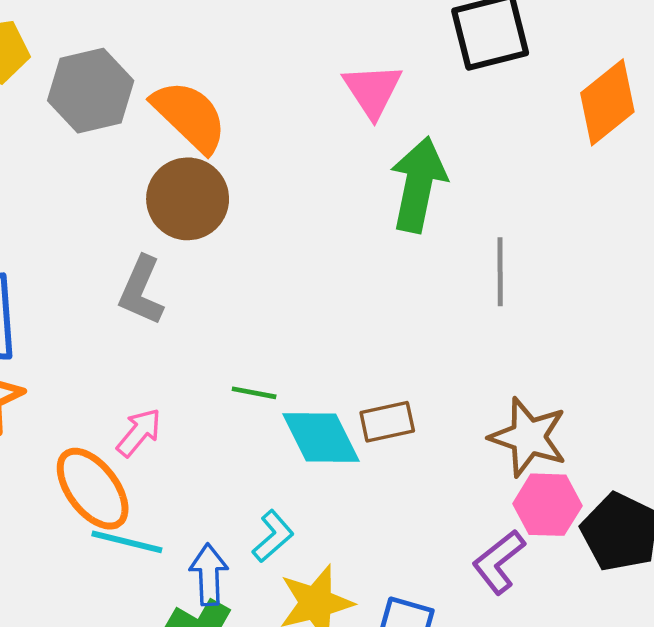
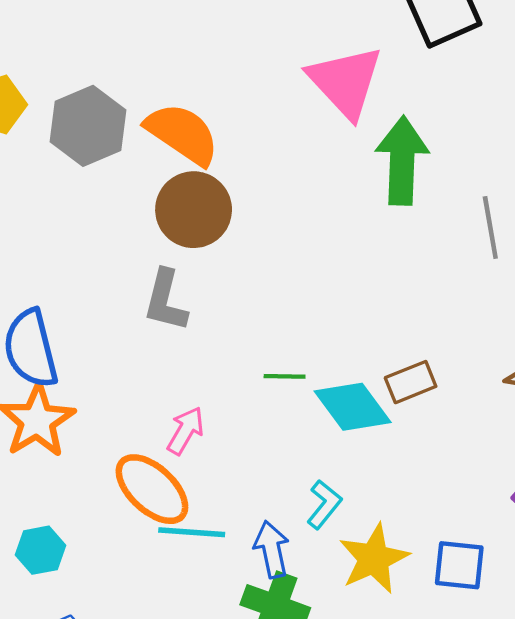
pink triangle: (372, 90) -> (345, 82), size x1.4

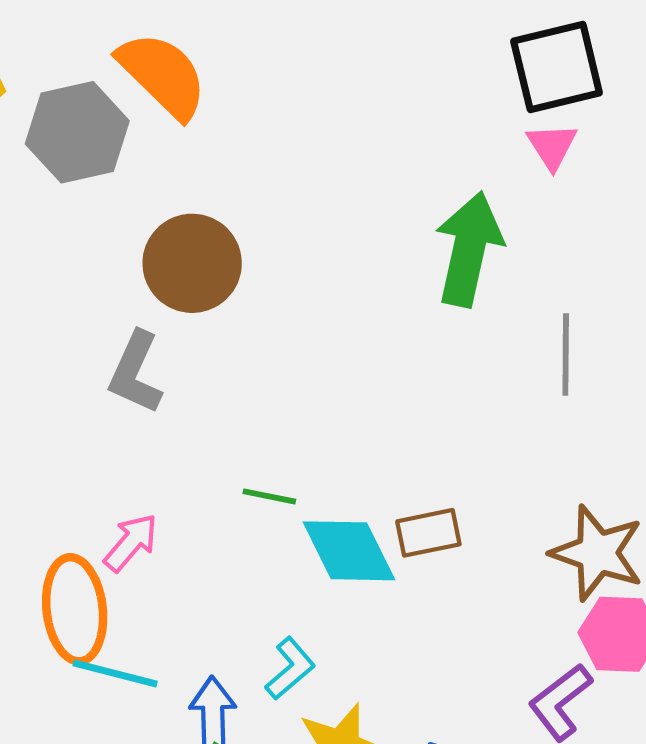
pink triangle: (345, 82) -> (552, 146), moved, size x0.5
orange semicircle: (182, 134) -> (163, 75), moved
orange ellipse: (152, 489) -> (75, 609), turned 30

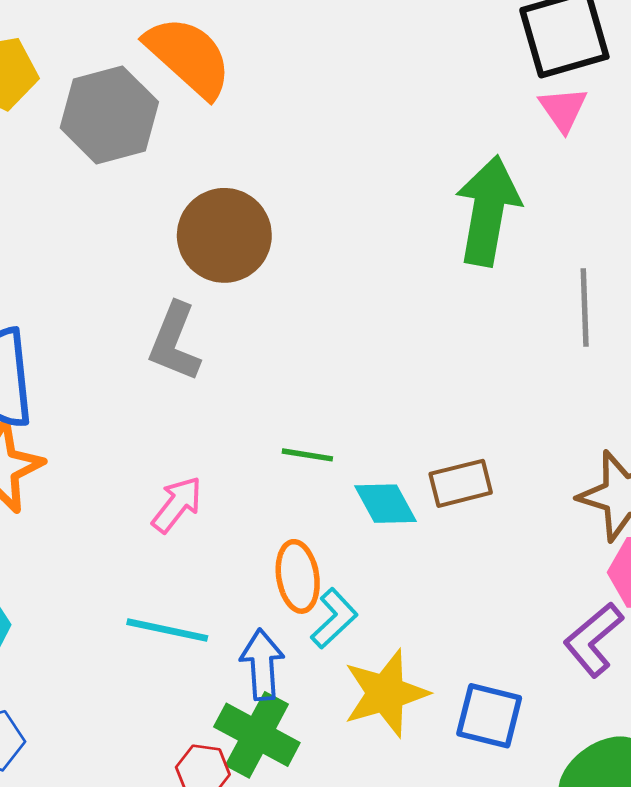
cyan diamond: (349, 551) -> (386, 504), size x0.7
orange ellipse: (75, 609) -> (298, 576), moved, size x0.7

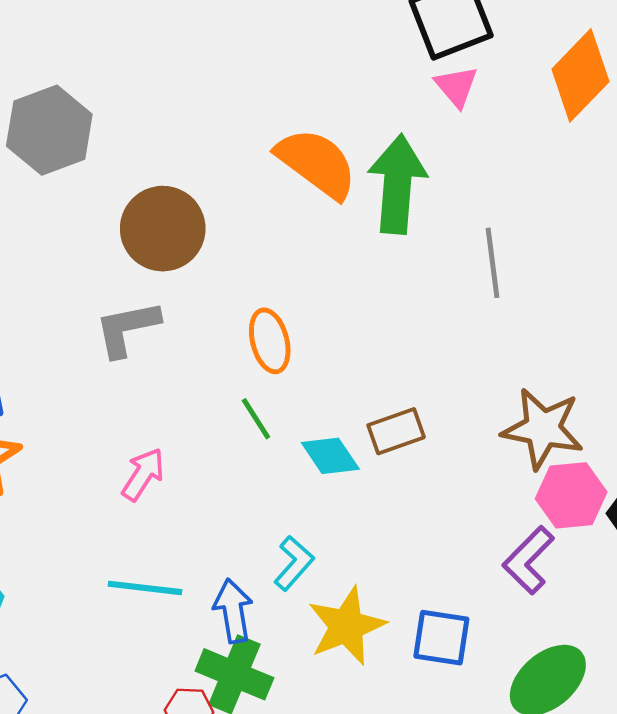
orange semicircle: (189, 57) -> (317, 163), moved
gray L-shape: (175, 342) -> (127, 329), turned 62
green line: (307, 455) -> (256, 419), turned 54
orange ellipse: (298, 576) -> (270, 341), moved

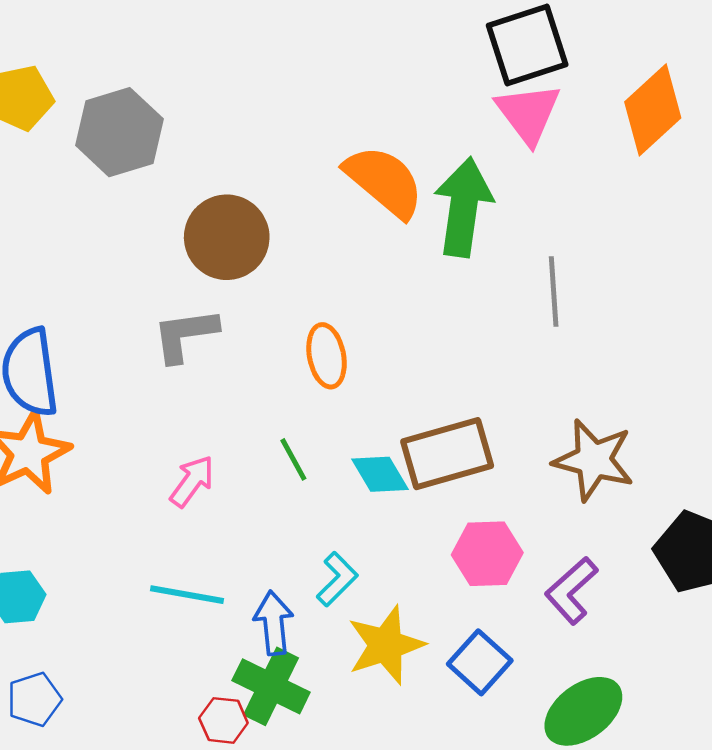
pink triangle: (456, 86) -> (528, 113), size x1.5
green line: (256, 419) -> (293, 459), moved
brown rectangle: (396, 431) -> (447, 454), size x1.6
pink hexagon: (571, 495) -> (487, 554), moved
blue square: (441, 638) -> (480, 662), turned 30

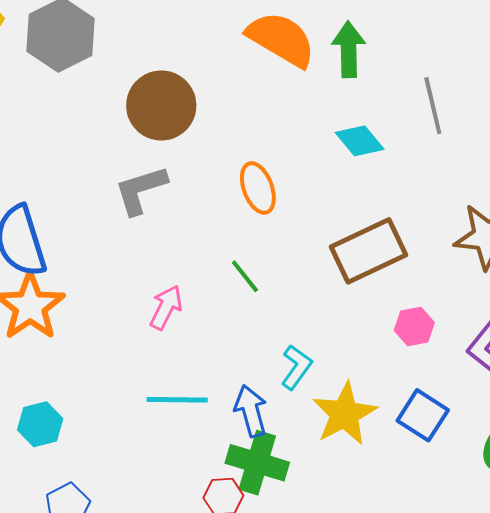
green arrow: (463, 207) -> (349, 49), size x0.7
cyan diamond: (380, 474) -> (360, 141), moved
pink hexagon: (487, 554) -> (414, 326), size x0.7

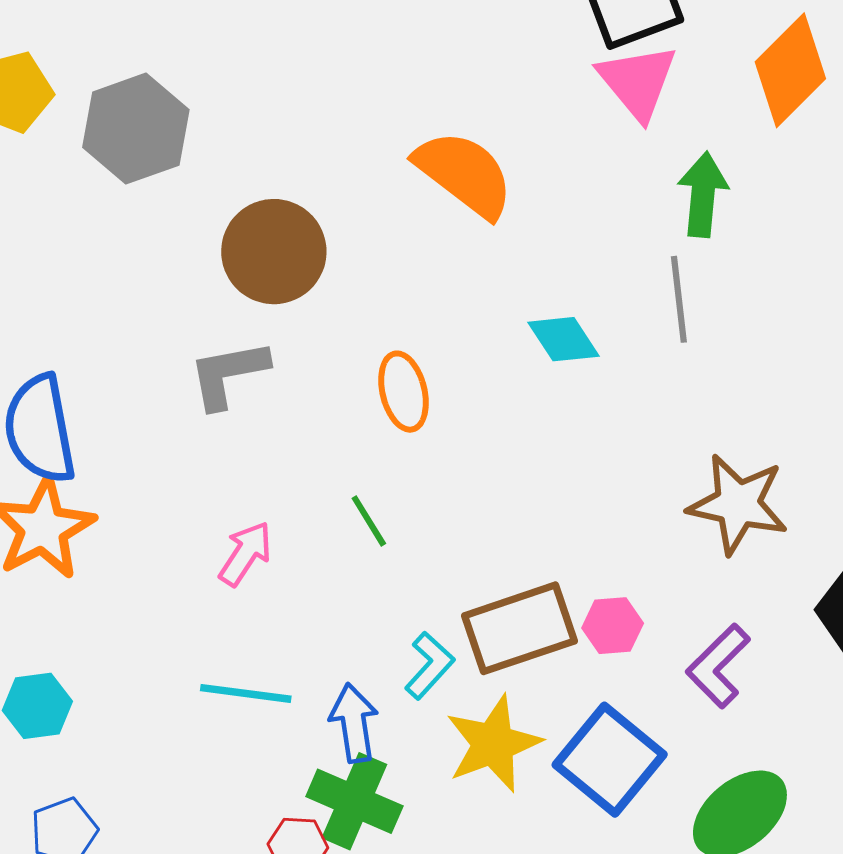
green arrow: (349, 49) -> (703, 195), moved
brown rectangle: (368, 251) -> (519, 628), moved
blue square: (423, 415) -> (610, 760), size x1.4

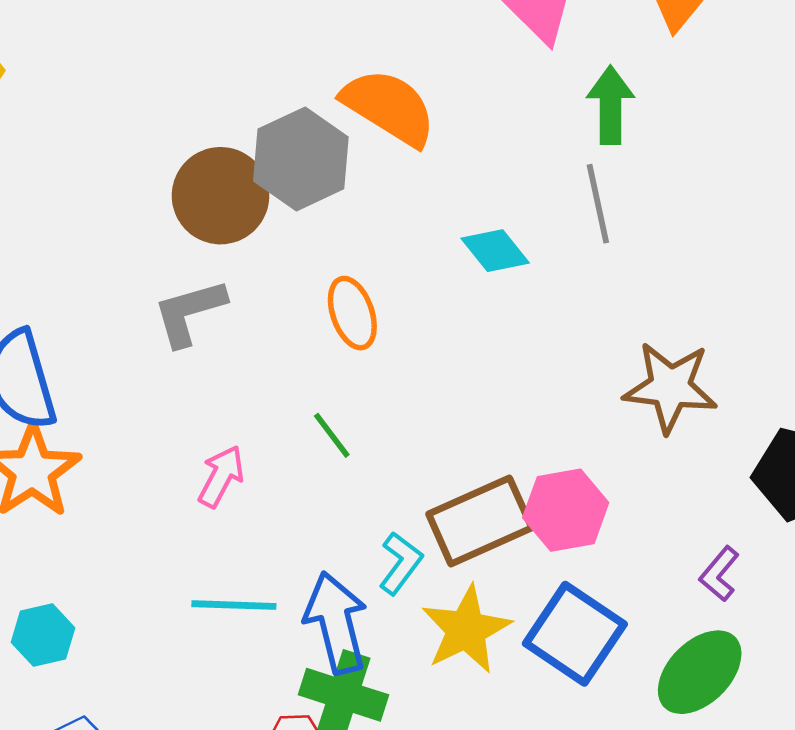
gray hexagon: (136, 129) -> (301, 159), moved
pink hexagon: (613, 626) -> (566, 510), size x1.5
purple L-shape: (718, 666) -> (719, 574), moved, size x0.7
blue arrow: (354, 723) -> (336, 623), size x1.4

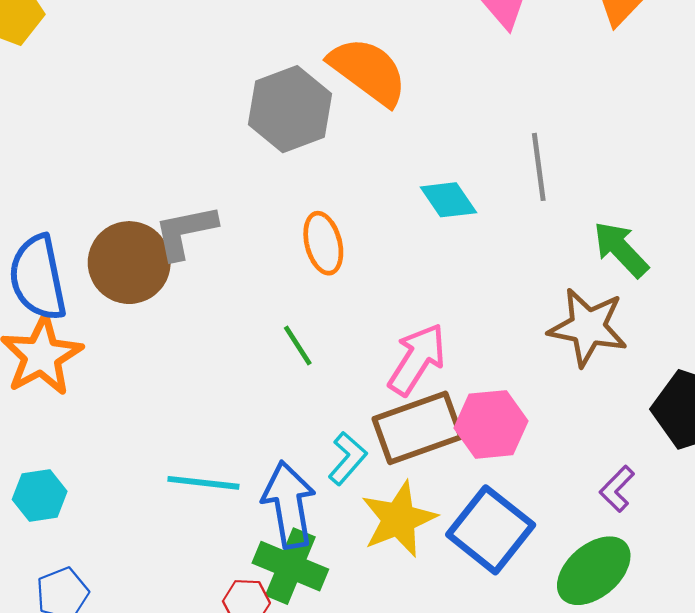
green arrow: (611, 105) -> (621, 249), moved, turned -48
brown circle: (221, 196) -> (129, 263), moved
pink arrow: (221, 476) -> (417, 359), moved, size x1.4

